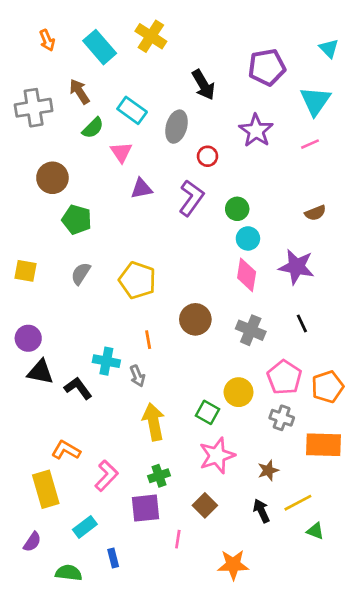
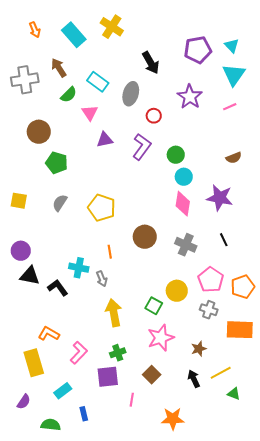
cyan triangle: (329, 48) -> (232, 46), moved

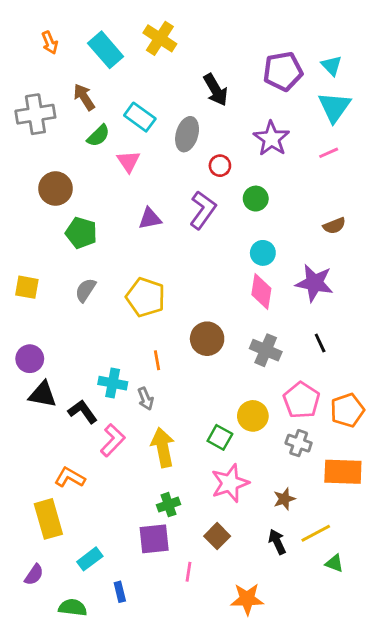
purple triangle: (105, 140) -> (150, 219), moved
green circle: (176, 155) -> (256, 199), moved
pink L-shape: (79, 353) -> (113, 440), moved

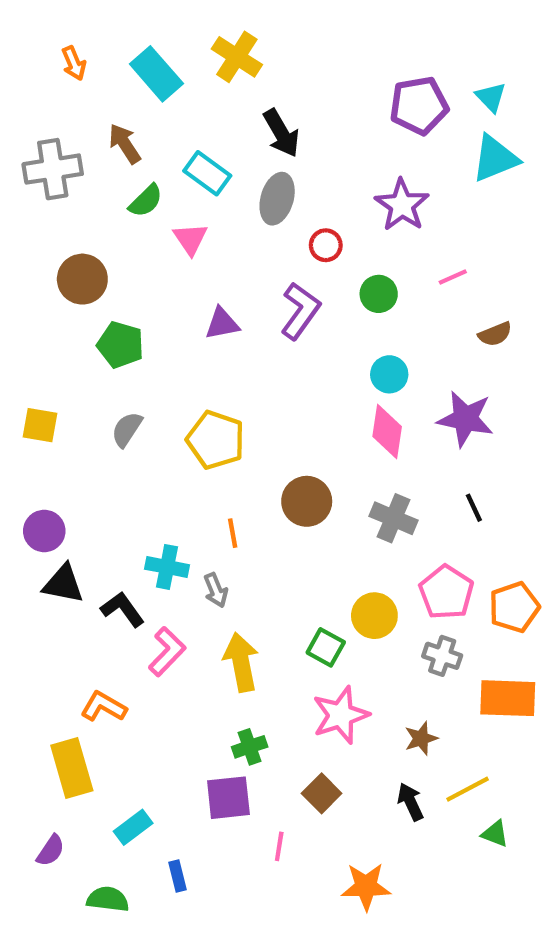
black arrow: (216, 90) -> (281, 133), moved
cyan triangle: (334, 107) -> (495, 158), turned 33
pink line: (329, 153) -> (453, 277), moved

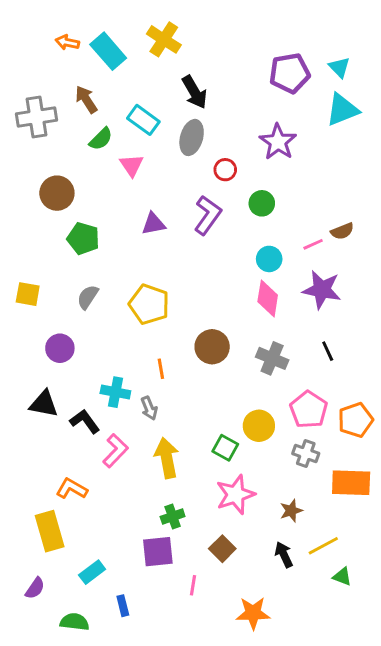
orange arrow: (74, 63) -> (67, 42), moved, turned 125
pink line: (453, 277) -> (313, 244), moved
purple circle: (44, 531) -> (60, 348), moved

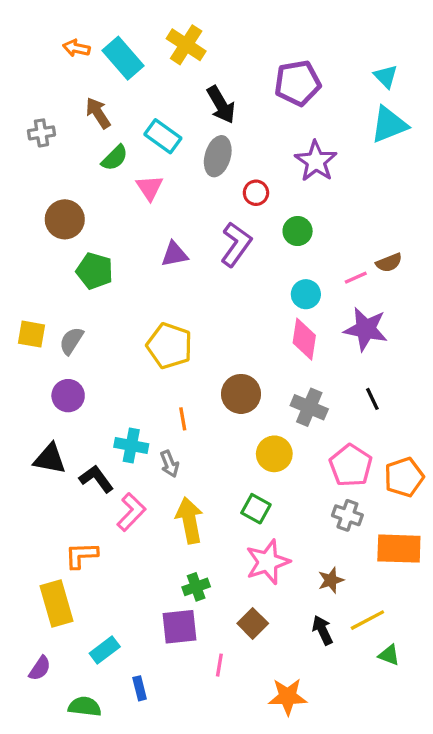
purple pentagon: (290, 73) -> (298, 83), moved
gray cross: (36, 117) -> (41, 133), size x0.6
gray semicircle: (88, 297) -> (71, 341), moved
yellow circle: (259, 426) -> (274, 454), moved
orange L-shape: (72, 489) -> (81, 555), turned -32

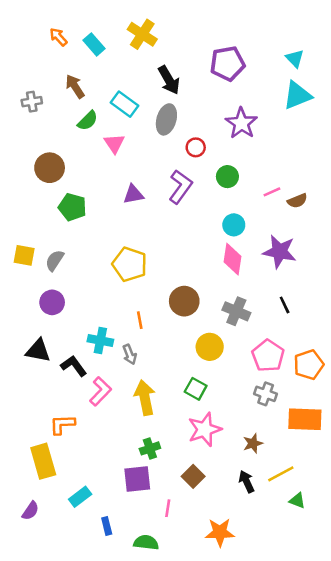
orange arrow: (76, 48) -> (58, 37), turned 36
cyan rectangle: (123, 58) -> (94, 44), size x0.7
pink line: (356, 278) -> (272, 192), moved
green semicircle: (85, 707) -> (146, 543), moved

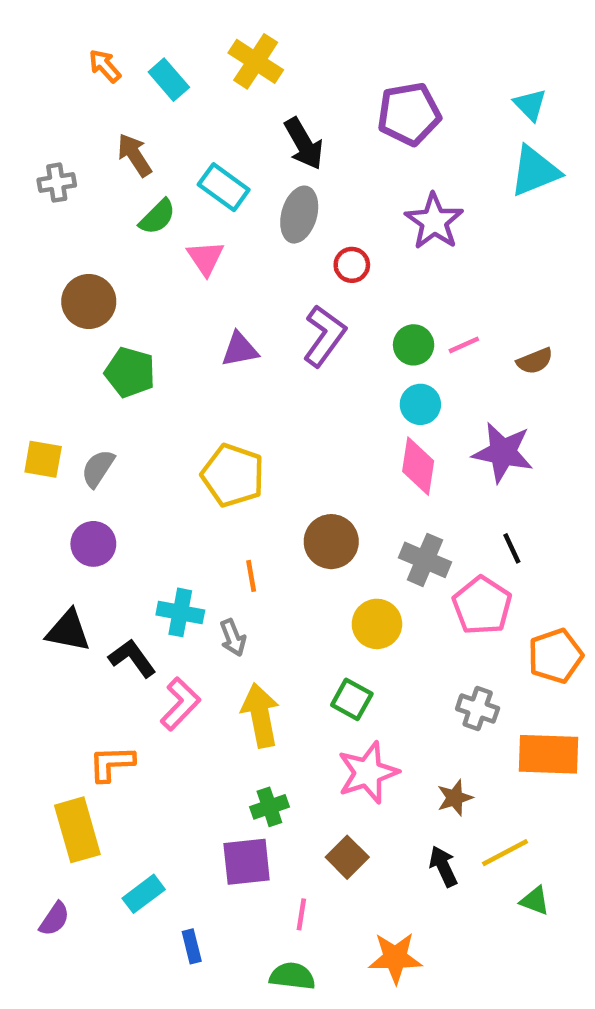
green circle: (227, 177) -> (414, 345), moved
pink line: (272, 192) -> (464, 345), moved
pink pentagon: (268, 356) -> (482, 606), moved
green semicircle: (146, 543) -> (292, 976), moved

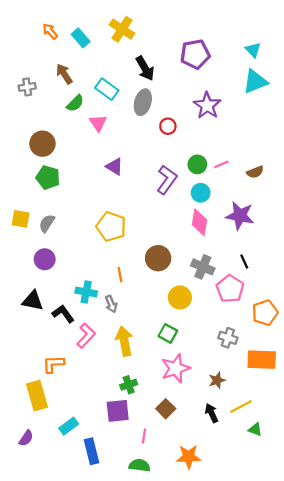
purple L-shape: (324, 336) -> (167, 180), moved
purple triangle: (240, 349) -> (114, 167), turned 42
green pentagon: (130, 372) -> (48, 177), moved
blue rectangle: (192, 946) -> (92, 451), size x1.6

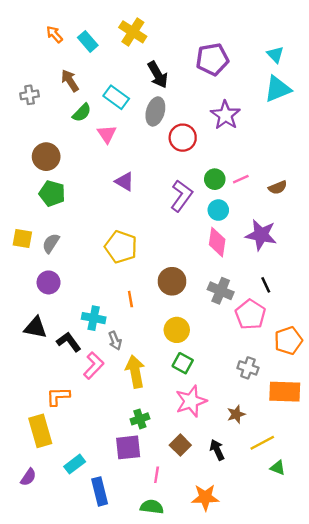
red circle: (168, 126) -> (183, 138), size x1.5
yellow circle: (180, 297) -> (177, 330), moved
gray arrow: (111, 304) -> (115, 341), moved
black arrow: (212, 413) -> (217, 450), moved

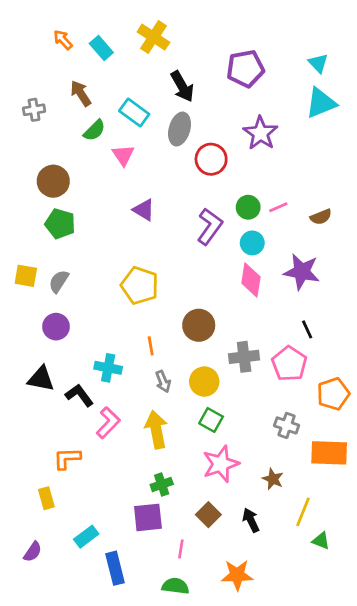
gray cross: (221, 291) -> (244, 357), moved, turned -30
gray arrow: (115, 341) -> (163, 382), moved
brown star: (236, 414) -> (273, 479), turned -30
yellow rectangle: (40, 431) -> (46, 498), size x0.6
yellow line: (262, 443) -> (303, 512), turned -40

